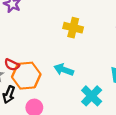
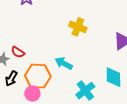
orange hexagon: (26, 76) -> (38, 76), moved

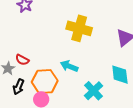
yellow cross: (78, 27) -> (79, 28), size x1.4

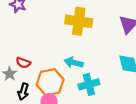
cyan cross: (93, 91) -> (89, 84), moved, turned 36

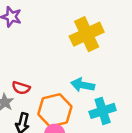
yellow cross: (79, 21) -> (87, 34), turned -30

